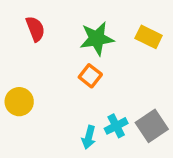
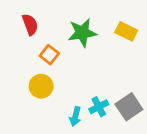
orange square: (90, 76) -> (49, 55), moved
yellow circle: (19, 102) -> (41, 86), moved

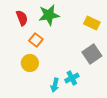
green star: (82, 33) -> (49, 15), moved
gray square: (129, 107) -> (92, 54), moved

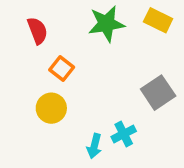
green star: (49, 15) -> (106, 24), moved
yellow rectangle: (92, 23) -> (158, 20), moved

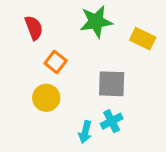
yellow rectangle: (158, 20) -> (143, 39), moved
gray square: (158, 93) -> (112, 84), moved, turned 36

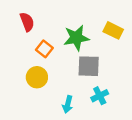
green star: (96, 22) -> (76, 38), moved
cyan cross: (112, 121) -> (100, 96), moved

